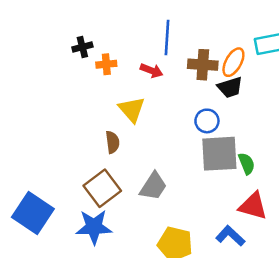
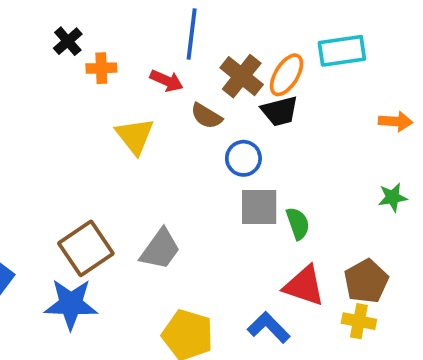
black cross: (82, 47) -> (68, 41), turned -30
brown cross: (203, 65) -> (242, 76), turned 32
brown semicircle: (112, 142) -> (206, 116), moved, turned 125
gray square: (219, 154) -> (259, 207), size x0.7

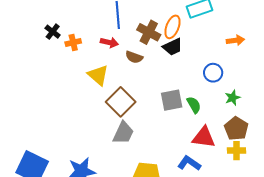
blue circle: (243, 158) -> (213, 73), moved
green star: (393, 197) -> (233, 98), moved
brown square: (86, 248) -> (121, 102), moved

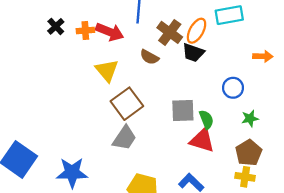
black cross: (53, 32) -> (56, 26), moved
red arrow: (109, 42) -> (110, 32), moved, size x1.4
black trapezoid: (173, 47) -> (193, 53), turned 35
red triangle: (204, 137) -> (202, 140), moved

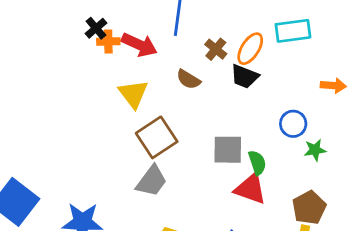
black cross: (56, 26) -> (96, 28), moved
brown cross: (170, 32) -> (216, 49), size x0.7
green star: (250, 118) -> (315, 150), moved

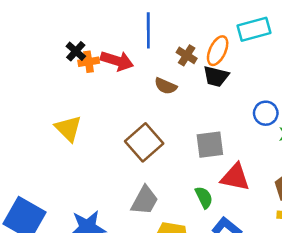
yellow triangle: (133, 94) -> (68, 128), moved
green semicircle: (257, 163) -> (204, 197), moved
gray trapezoid: (152, 181) -> (145, 200), moved

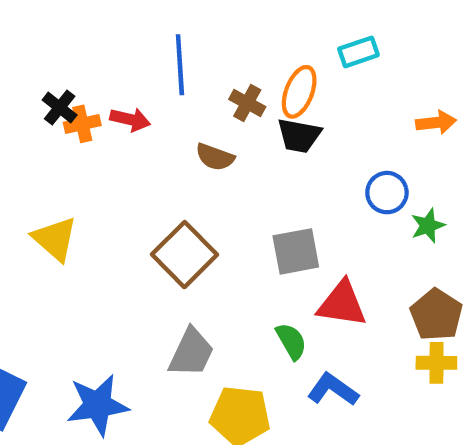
cyan rectangle: (254, 29) -> (358, 52), size x0.7
red arrow: (117, 61) -> (130, 119), size x0.7

